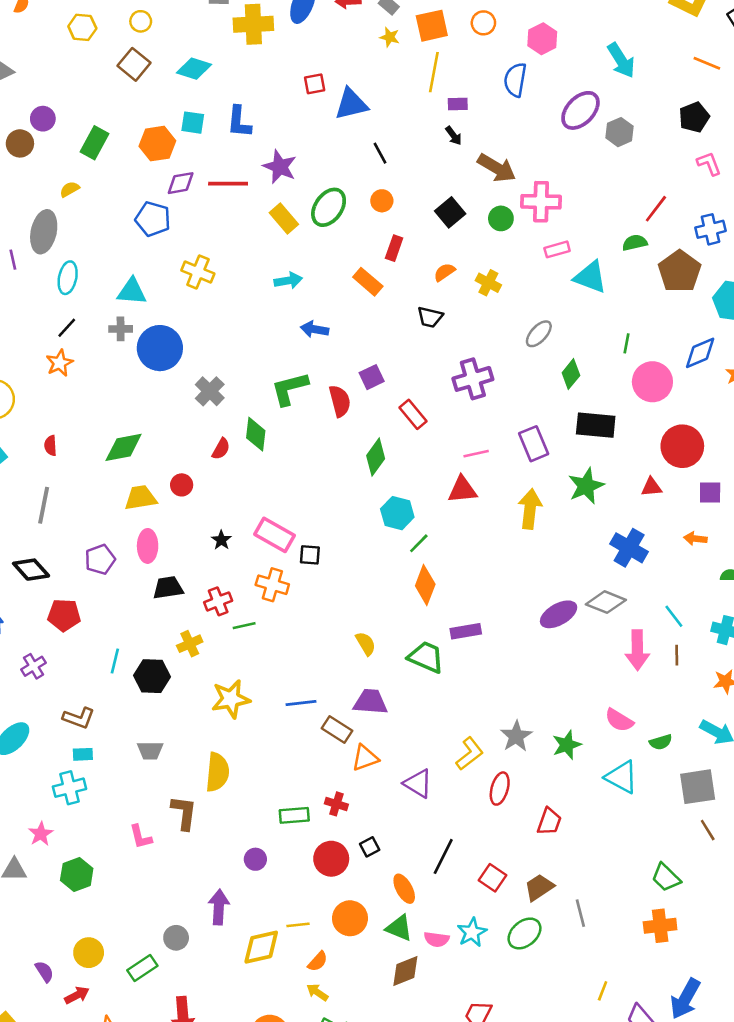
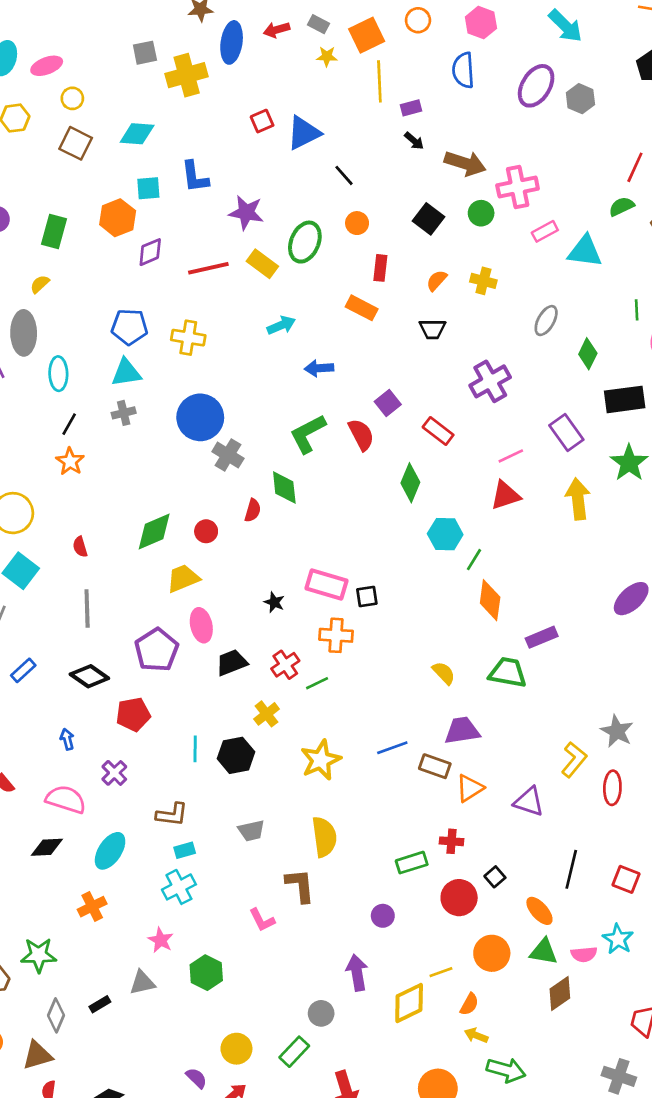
red line: (228, 184) -> (208, 268), moved
blue pentagon: (153, 219) -> (129, 327), moved
blue circle: (160, 348) -> (200, 417), moved
red circle: (182, 485) -> (206, 531), moved
purple pentagon: (100, 559) -> (157, 650), size x1.4

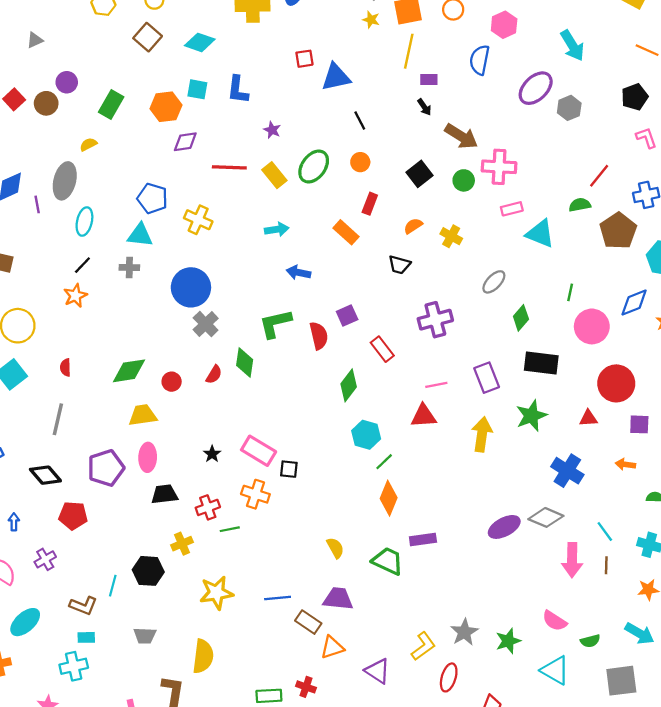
purple star: (246, 213) -> (272, 130), size x0.6
cyan line: (195, 749) -> (113, 586), moved

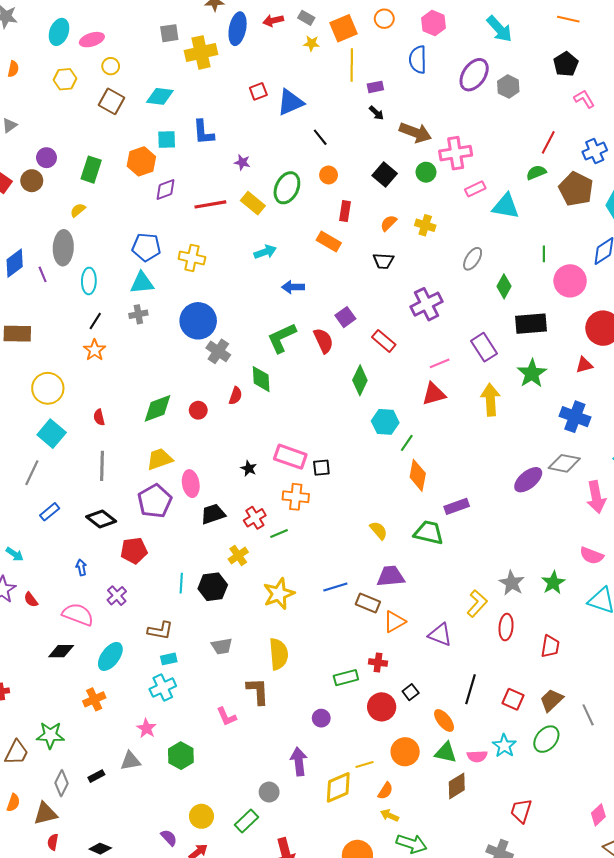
yellow trapezoid: (143, 415) -> (160, 459), moved
cyan line: (113, 586) -> (181, 583), moved

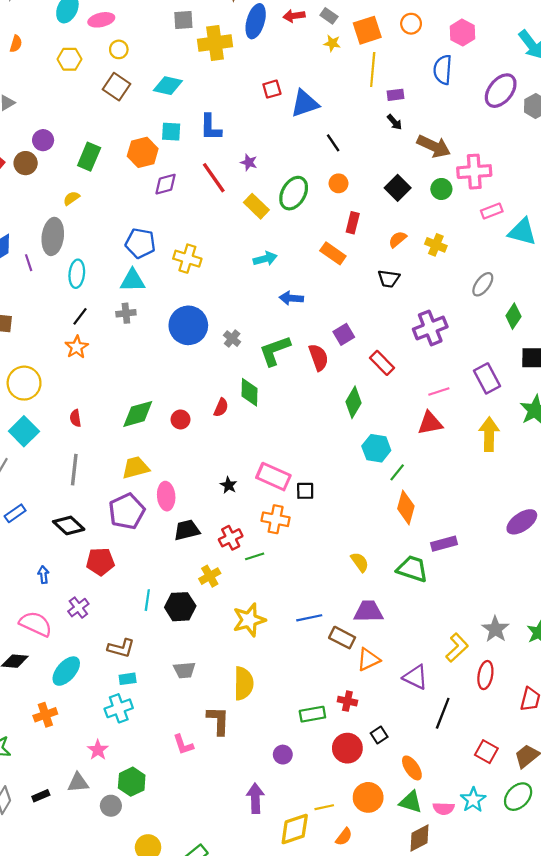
red line: (210, 204) -> (214, 178), moved, turned 60
gray cross: (218, 351) -> (232, 339), moved, size x0.7
black line: (471, 689) -> (443, 713), moved
gray circle: (269, 792) -> (111, 806), moved

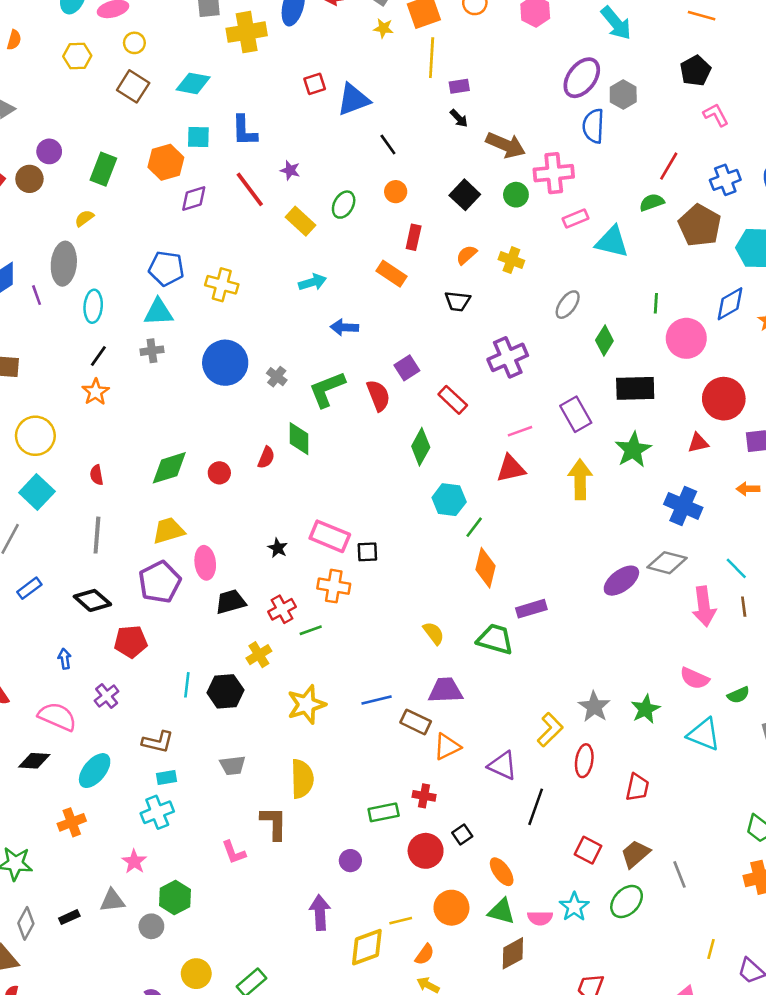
blue semicircle: (443, 70) -> (593, 126), moved
green ellipse: (294, 193) -> (344, 205), size x0.7

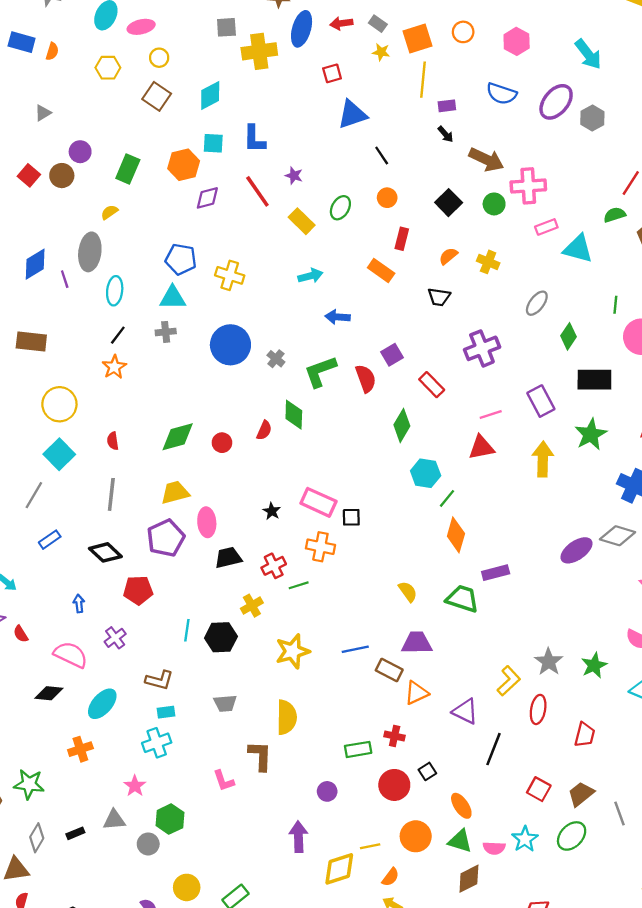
cyan diamond: (193, 83) -> (210, 95), turned -40
red square: (315, 84) -> (332, 73), moved
blue semicircle: (593, 126) -> (501, 94), moved, turned -76

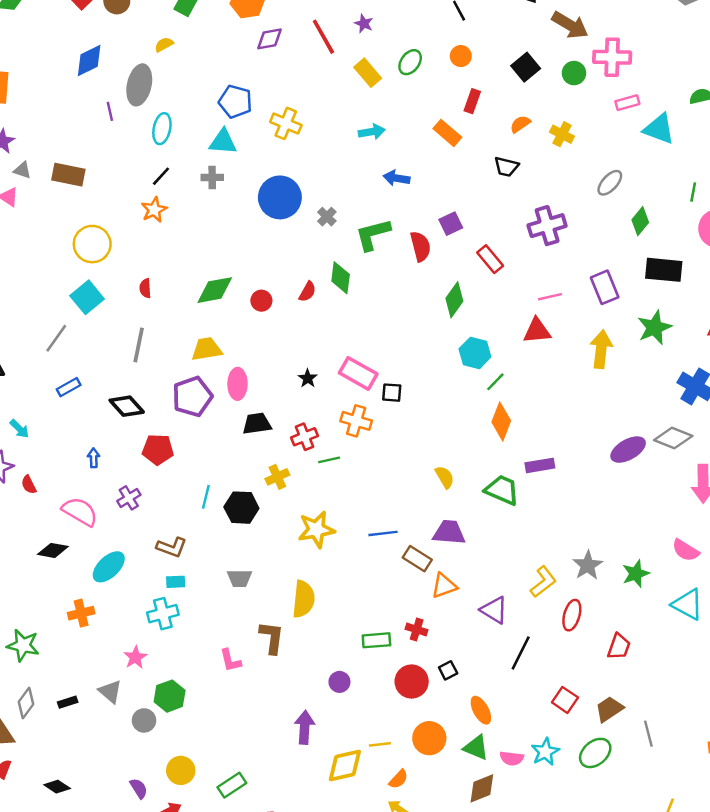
blue diamond: (35, 264) -> (89, 61), moved
gray triangle: (114, 820) -> (110, 692), turned 40

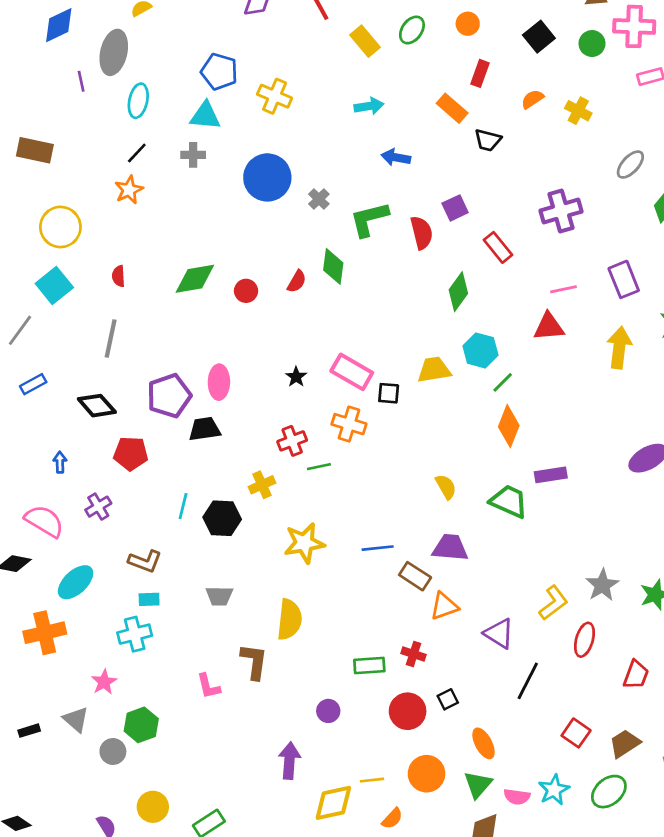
black trapezoid: (506, 167) -> (488, 140), moved
yellow trapezoid: (207, 349) -> (434, 370), moved
black trapezoid: (257, 424) -> (205, 429), moved
orange cross: (81, 613) -> (45, 633), size x1.4
green triangle: (476, 748) -> (478, 784), turned 48

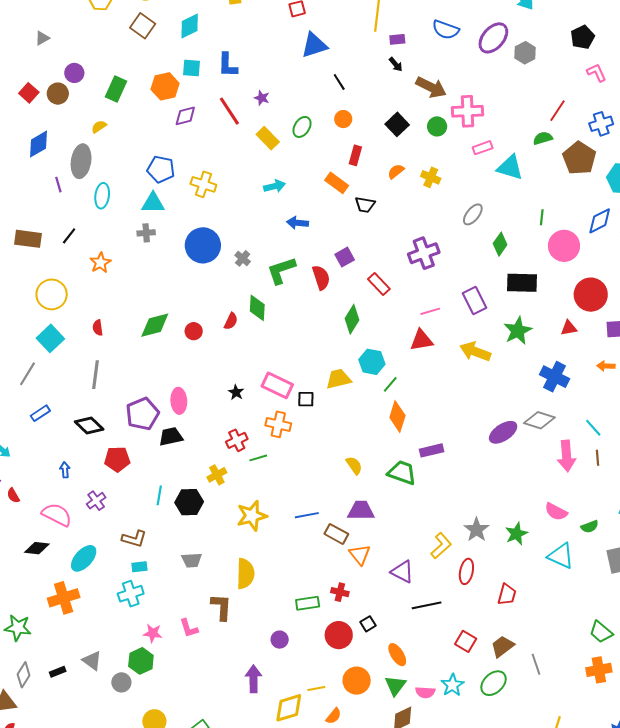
black line: (137, 153) -> (69, 236), moved
yellow arrow: (619, 348) -> (475, 352), turned -72
orange triangle: (444, 606) -> (360, 555), turned -45
black line: (528, 681) -> (427, 605), turned 56
pink star: (104, 682) -> (153, 633), moved, turned -30

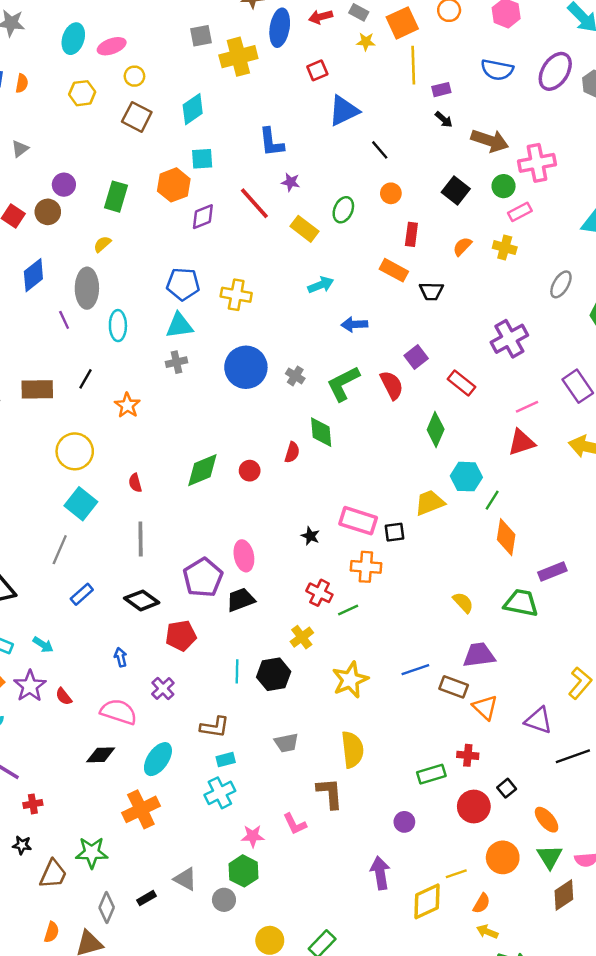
blue L-shape: (228, 65) -> (271, 142), moved
pink rectangle: (483, 148) -> (520, 212), moved
red cross: (237, 440) -> (320, 593), turned -30

